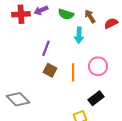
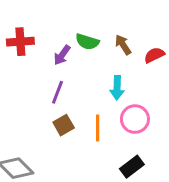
purple arrow: (41, 10) -> (62, 55), moved, turned -32
cyan arrow: (79, 35) -> (117, 88), moved
brown square: (50, 70) -> (64, 125), turned 32

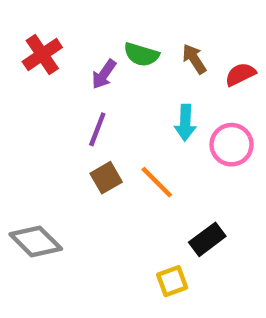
red cross: (20, 42) -> (42, 54), turned -30
pink circle: (135, 119) -> (232, 145), moved
orange line: (98, 128) -> (157, 182), turned -45

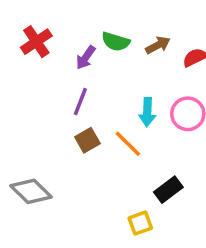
brown arrow: (194, 59) -> (158, 45), turned 95
cyan arrow: (185, 123) -> (147, 112), moved

